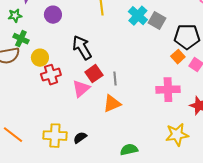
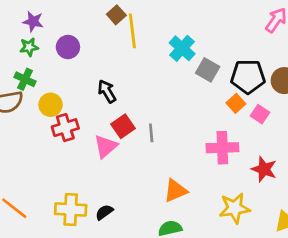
green star: (15, 16) -> (29, 47), moved
gray square: (157, 21) -> (208, 70), moved
black arrow: (82, 48) -> (107, 91), size x0.7
orange triangle: (112, 104) -> (175, 191), moved

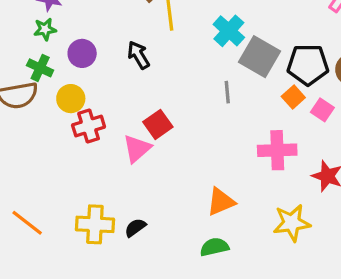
purple circle: (68, 47) -> (82, 53), moved
gray square: (208, 70) -> (259, 57), size x1.4
black arrow: (107, 91) -> (139, 55), moved
gray line: (151, 133) -> (227, 92), moved

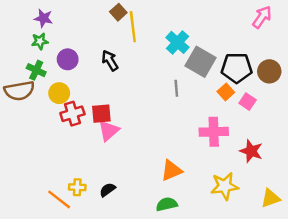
red square: (158, 124) -> (101, 114), moved, turned 30
orange line: (27, 223) -> (59, 199), moved
yellow cross: (95, 224) -> (77, 187), size x0.6

